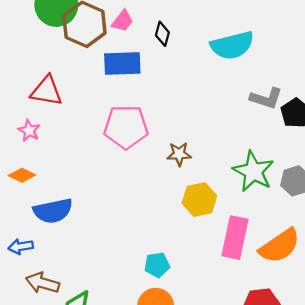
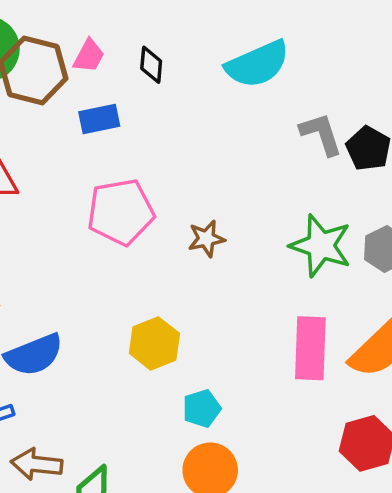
blue rectangle: (122, 64) -> (99, 119), size x0.7
gray L-shape: (266, 98) -> (321, 134), turned -116
yellow hexagon: (199, 200) -> (154, 343), moved

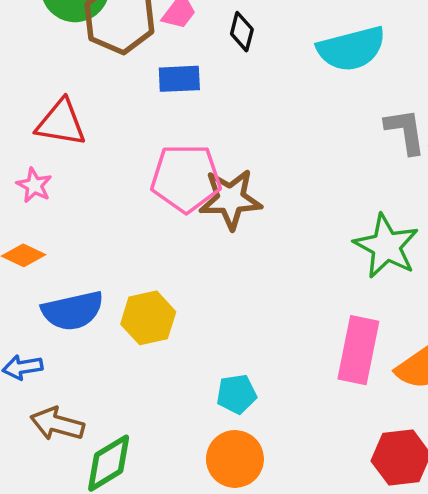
brown star: (206, 239) -> (230, 199), moved, size x1.6
yellow hexagon: (154, 343) -> (148, 318), moved

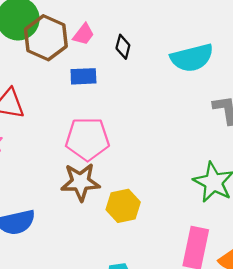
brown star: (230, 199) -> (80, 182), moved
yellow hexagon: (148, 318) -> (123, 206), moved

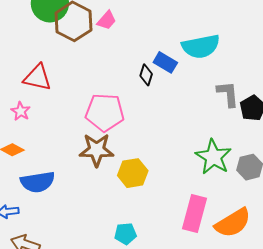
black diamond: (123, 47) -> (146, 75), moved
blue rectangle: (83, 76) -> (165, 62), moved, turned 30

